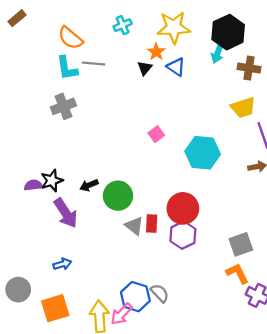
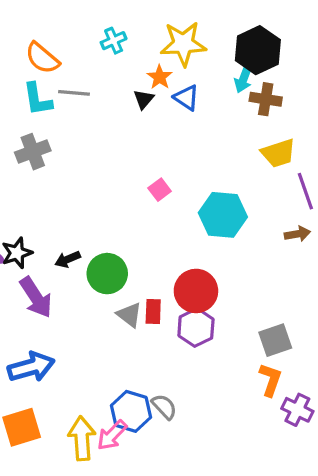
brown cross: (249, 68) -> (266, 99), moved
blue arrow: (62, 264) -> (31, 367), size x1.8
orange L-shape: (237, 273) -> (270, 380), turned 45

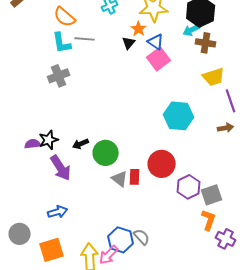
cyan arrow: (244, 79) -> (192, 30), turned 42
pink square: (160, 190) -> (159, 59), moved, size x1.6
purple hexagon: (196, 327) -> (189, 187), moved
blue arrow: (31, 367) -> (58, 212), size x0.7

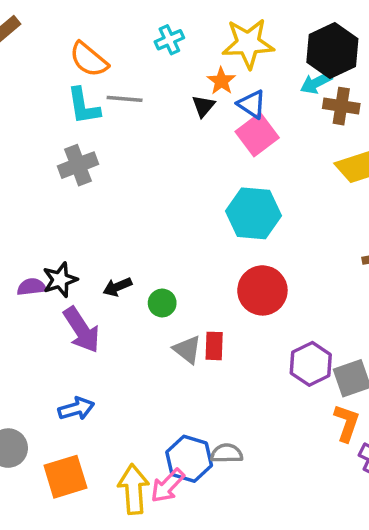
cyan hexagon: (179, 116) -> (253, 213), moved
green circle: (106, 153) -> (162, 303), size x0.6
red circle: (162, 164) -> (262, 290), moved
gray semicircle: (142, 237) -> (227, 453), turned -48

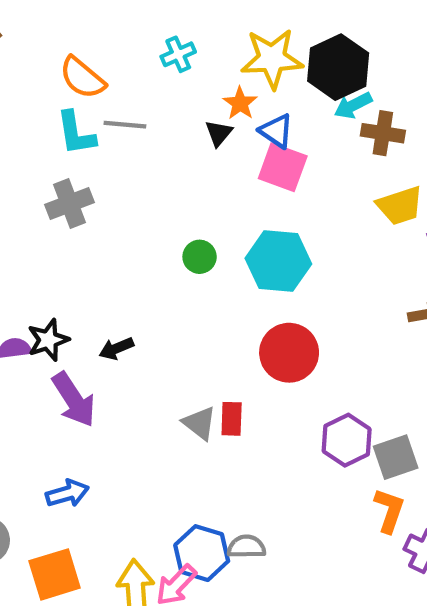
black hexagon: (332, 50) -> (338, 67), moved
pink square: (257, 135) -> (283, 167), turned -33
green circle: (162, 303) -> (200, 257), moved

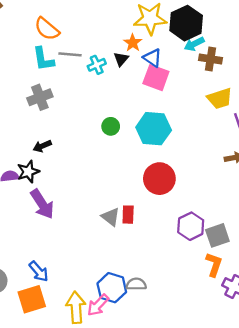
cyan cross: (178, 54) -> (97, 65), moved
black arrow: (116, 348) -> (42, 146), moved
blue arrow: (67, 493) -> (39, 271), moved, turned 65

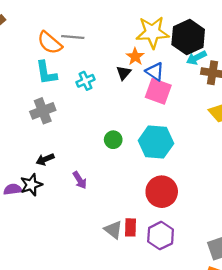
gray line: (70, 54) -> (73, 37), moved
cyan cross: (97, 65) -> (85, 81), moved
purple arrow: (42, 204) -> (80, 180), moved, size x0.6
purple hexagon: (191, 226) -> (161, 236), moved

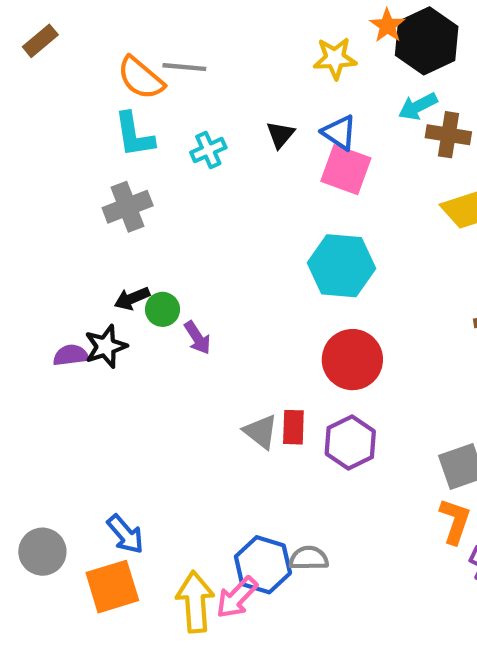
yellow star: (152, 32) -> (335, 58), size x0.7
black hexagon: (188, 37) -> (427, 41), moved
orange star: (135, 57) -> (387, 26), moved
green circle: (113, 140) -> (162, 309), moved

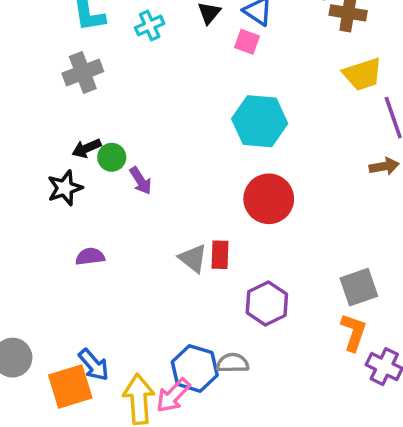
pink square: (346, 170) -> (247, 42), moved, size x0.6
purple semicircle: (71, 355) -> (90, 257), moved
purple hexagon: (350, 442) -> (267, 303), moved
blue arrow: (125, 534) -> (94, 365), moved

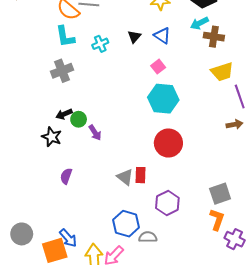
pink square: (247, 42) -> (158, 67), moved, turned 32
black star: (65, 188) -> (52, 137), turned -30
purple semicircle: (90, 257) -> (66, 176), turned -63
blue hexagon: (195, 368) -> (126, 224), moved

